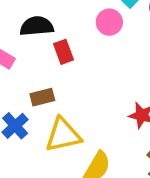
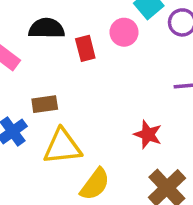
red rectangle: (64, 52) -> (85, 48), moved

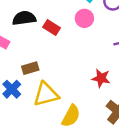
pink circle: (124, 32) -> (84, 18), moved
red rectangle: (85, 48) -> (52, 28), turned -35

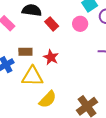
red star: (101, 78) -> (51, 57), moved

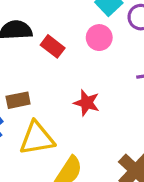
red star: (51, 57) -> (87, 103), moved

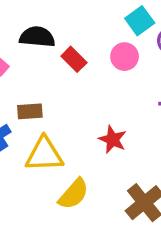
red star: (87, 103) -> (113, 139), moved

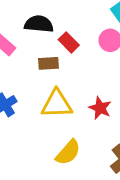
brown rectangle: (30, 111) -> (49, 63), moved
yellow triangle: (44, 154) -> (57, 104), moved

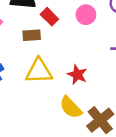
yellow semicircle: (68, 152) -> (71, 107), moved, turned 95

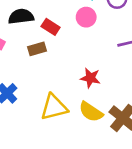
yellow triangle: (39, 71) -> (54, 107), moved

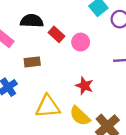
pink circle: (86, 17) -> (81, 42), moved
brown rectangle: (37, 49) -> (32, 62), moved

